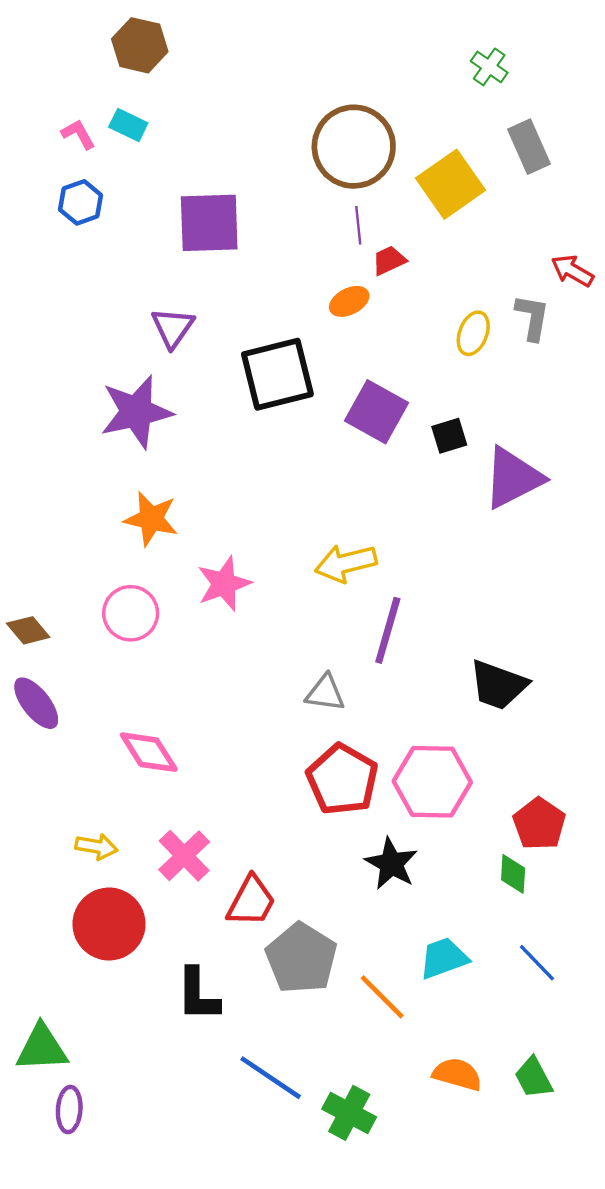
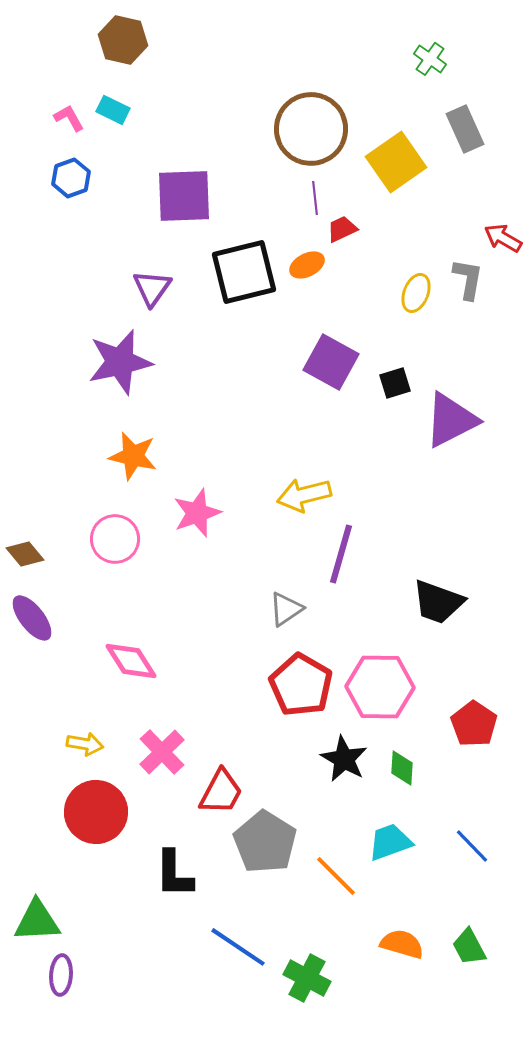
black square: (277, 374) -> (244, 272), moved
gray triangle: (325, 693) -> (286, 609), turned -42
green diamond: (513, 874) -> (402, 768), moved

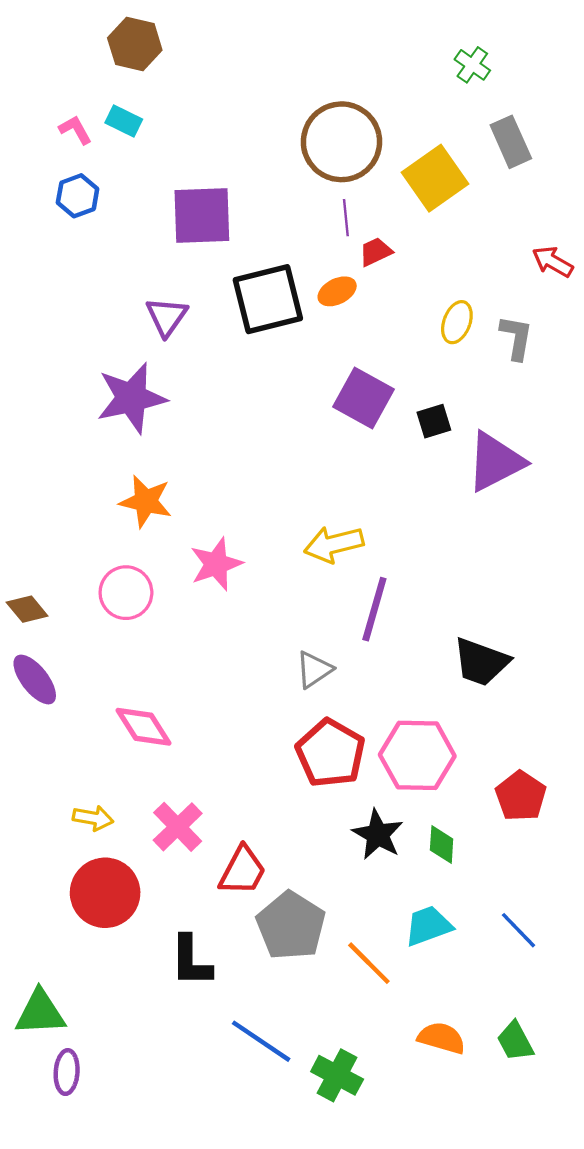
gray L-shape: (468, 279) -> (516, 338), moved

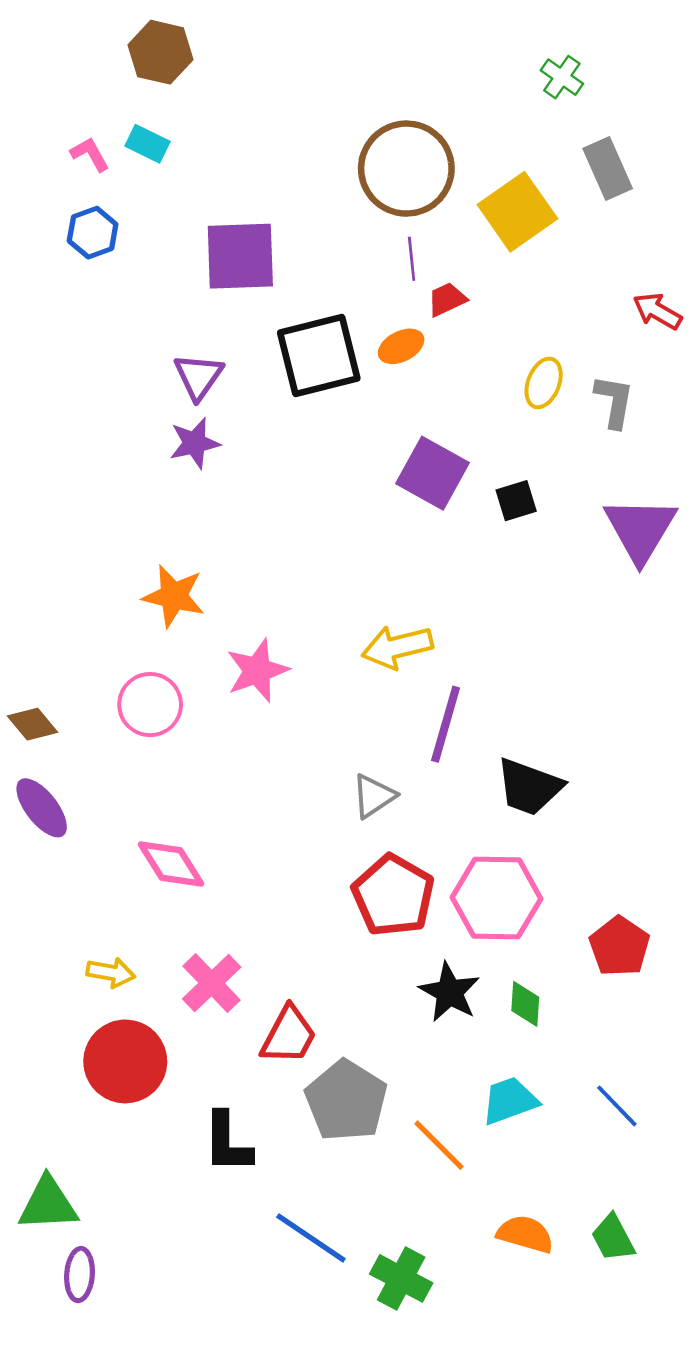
purple star: (131, 398) -> (195, 443), moved, size x0.6
purple triangle: (495, 462) -> (640, 529), moved, turned -32
black trapezoid: (481, 662) -> (529, 787), moved

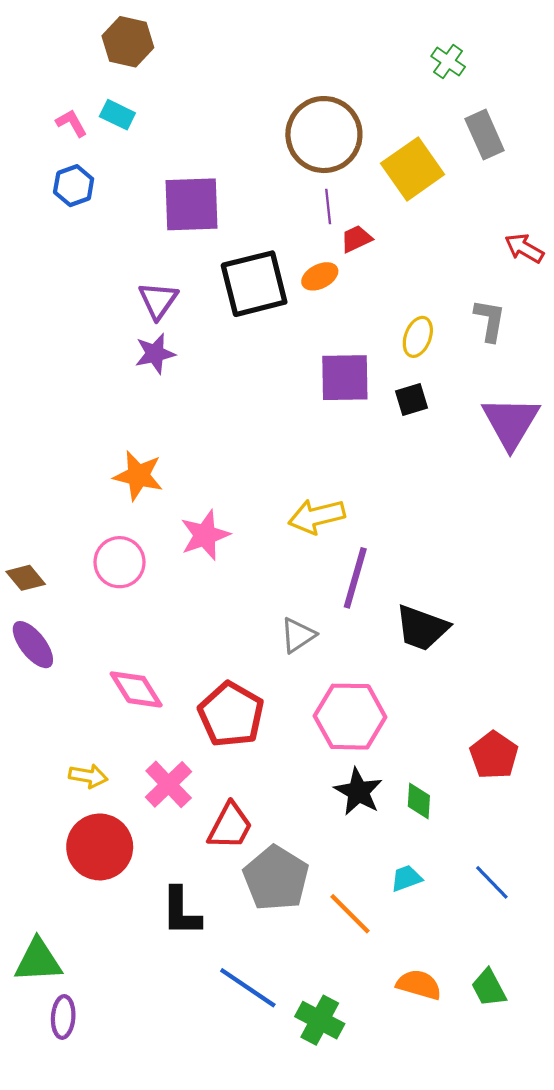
yellow ellipse: (544, 383) -> (418, 337), moved
purple square: (432, 473) -> (345, 378), turned -30
red pentagon: (393, 895) -> (231, 714), moved
pink hexagon: (497, 898) -> (350, 717), moved
cyan trapezoid: (510, 1101) -> (406, 878), size x0.7

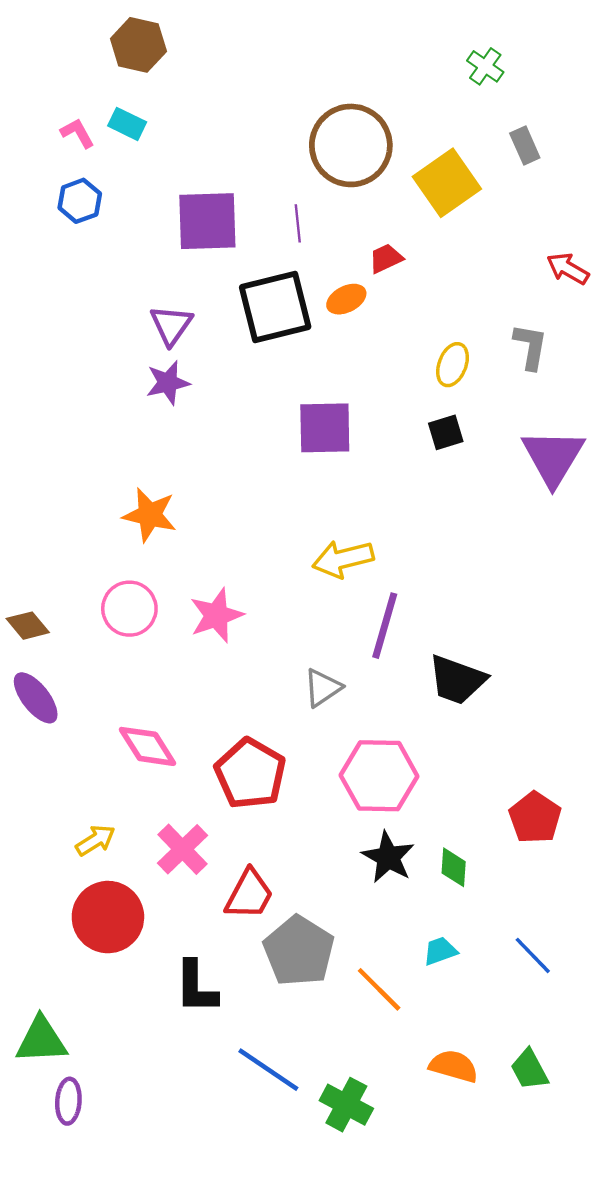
gray rectangle: (485, 135) -> (525, 145), size x0.7
purple line: (328, 207) -> (298, 223), moved
purple square: (345, 378) -> (325, 428), moved
pink star: (205, 535) -> (216, 615), moved
yellow arrow: (88, 776) -> (96, 840), turned -42

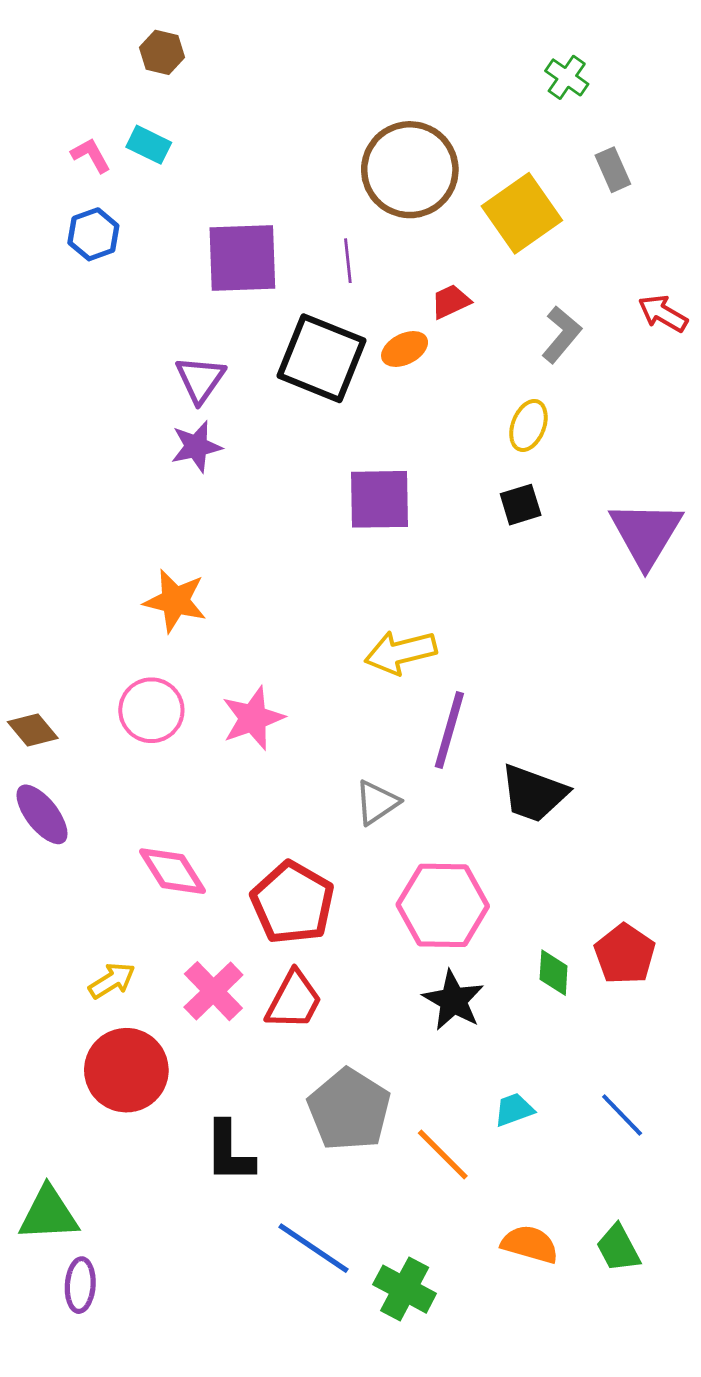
brown hexagon: (138, 45) -> (162, 52), size x0.7
black square: (275, 307) -> (321, 358), turned 36
gray L-shape: (530, 347) -> (561, 334), moved, turned 30
green diamond: (454, 867) -> (554, 973), moved
red trapezoid: (249, 894) -> (294, 1000), moved

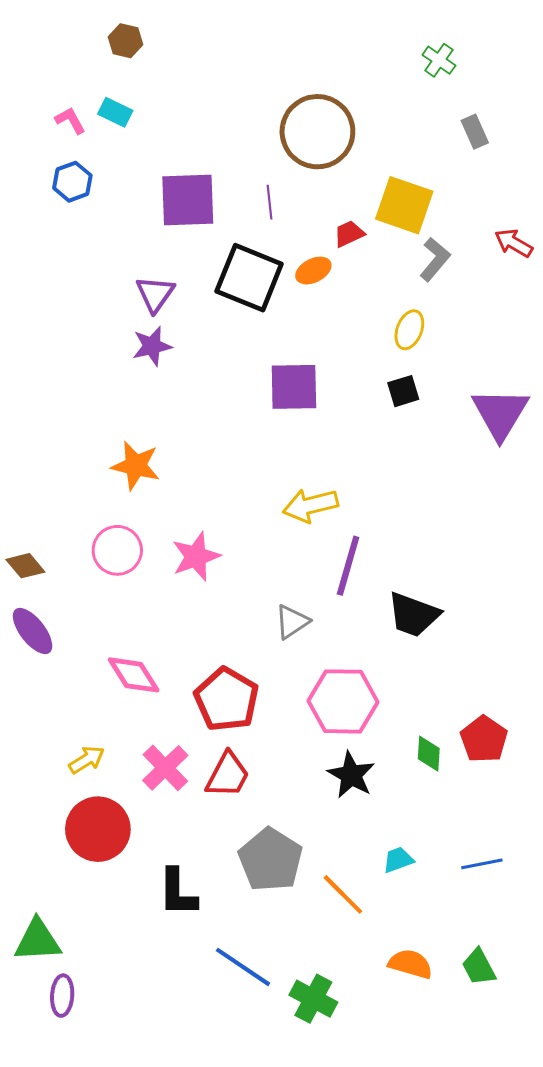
yellow square: (522, 213) -> (404, 205), moved, turned -36
blue line: (622, 1115) -> (482, 864), turned -57

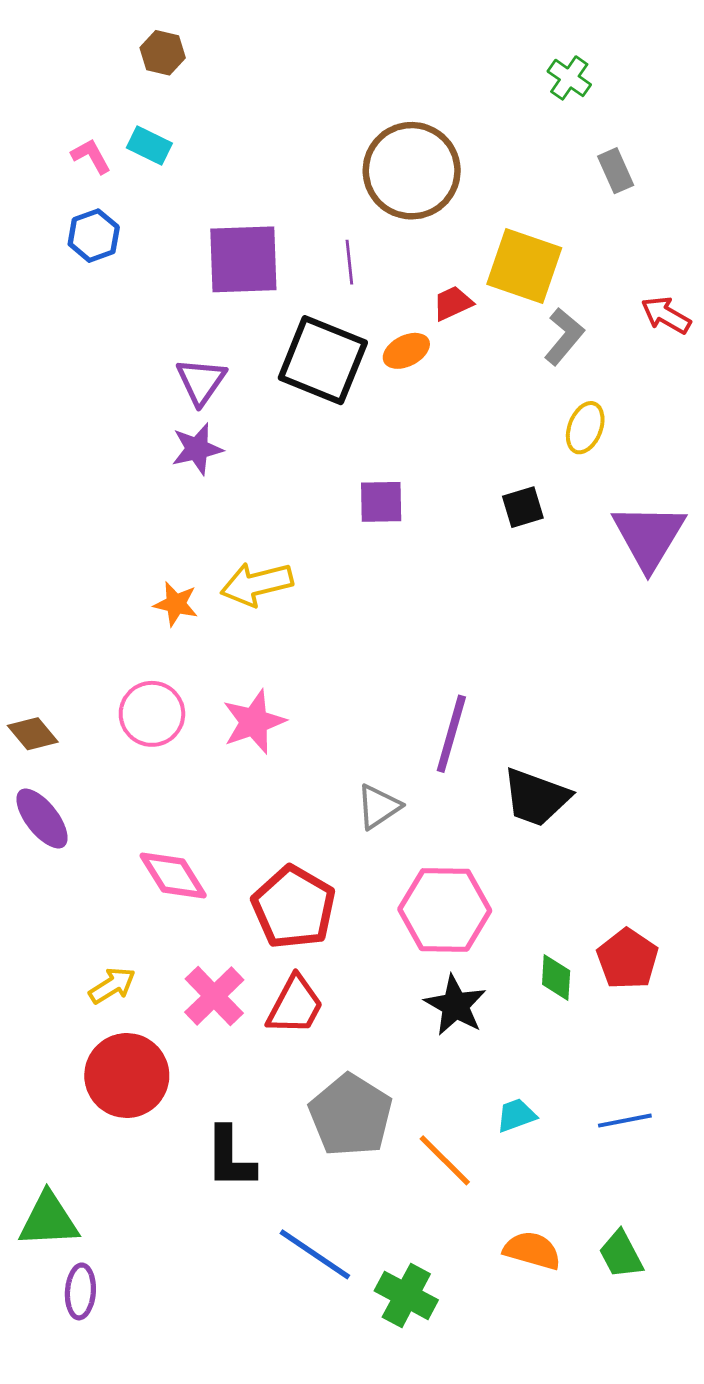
yellow ellipse: (409, 330) -> (585, 428), moved
purple square: (294, 387) -> (381, 502), size x0.7
orange star: (136, 466) -> (176, 604), size x0.7
yellow arrow: (310, 505) -> (257, 584), moved

